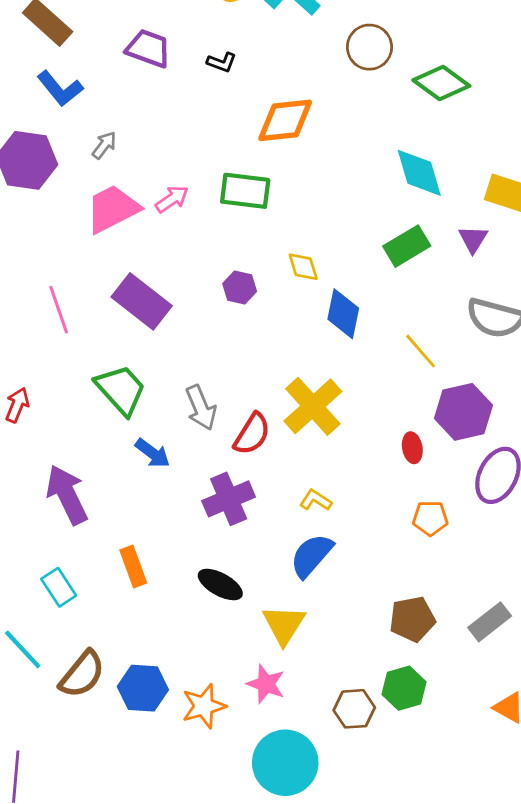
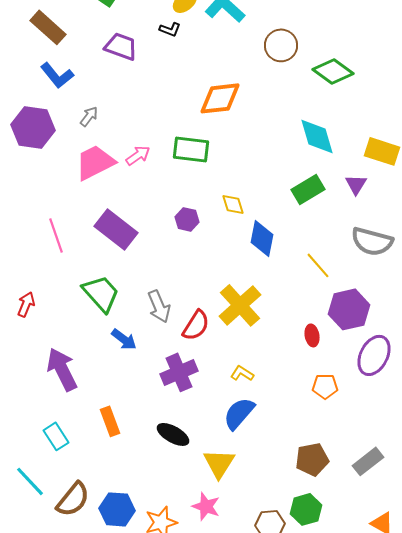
black L-shape: (222, 62) -> (170, 29), moved

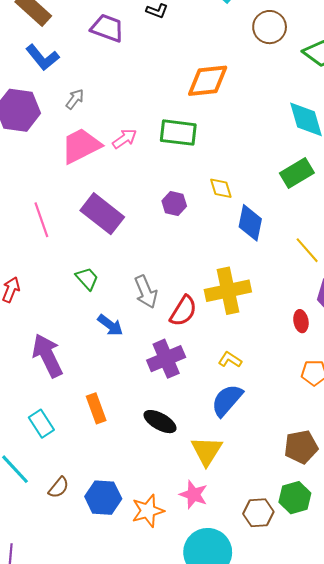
green trapezoid: (101, 293) -> (87, 279), size x0.6
yellow cross: (240, 305) -> (228, 291), turned 30
brown semicircle: (73, 499) -> (59, 487), size x0.6

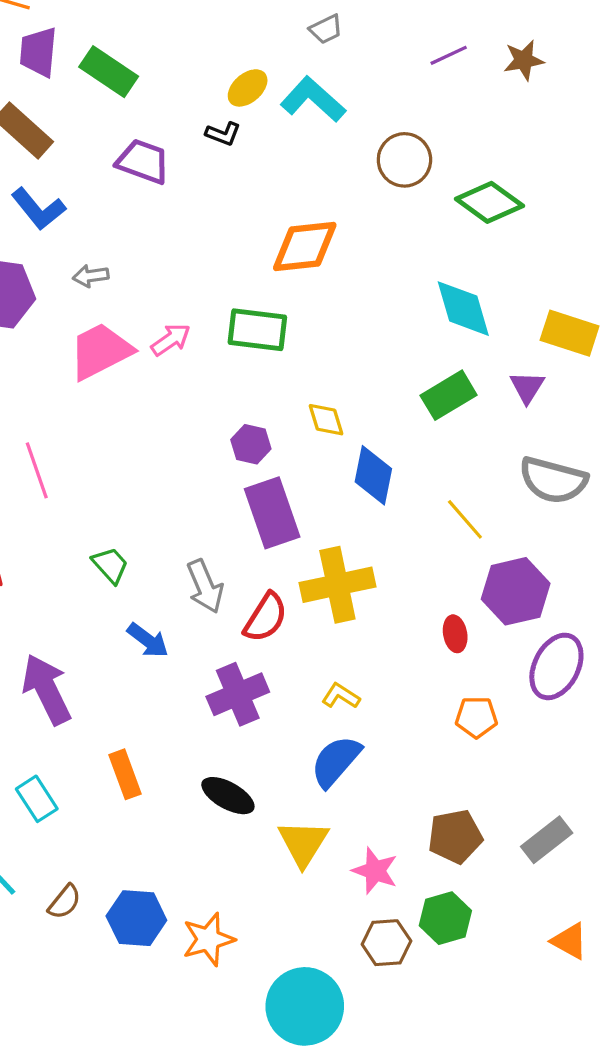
gray arrow: (75, 99) -> (91, 276), turned -135
purple rectangle: (102, 214) -> (272, 513), moved, turned 33
pink star: (193, 495) -> (375, 871), moved

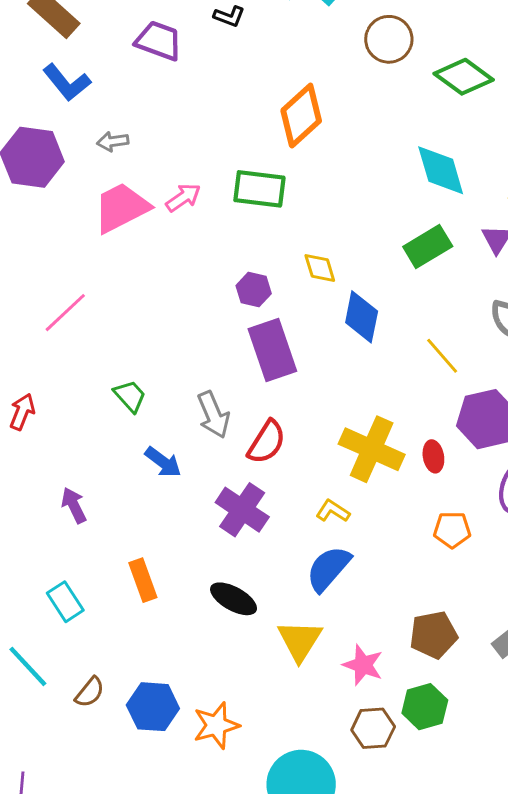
orange diamond: (305, 246) -> (301, 116), turned -36
pink line: (37, 470) -> (65, 313), turned 66
yellow cross: (337, 585) -> (372, 449), moved, turned 36
purple arrow: (47, 689) -> (74, 505), size x0.6
purple cross: (238, 694) -> (242, 510), turned -33

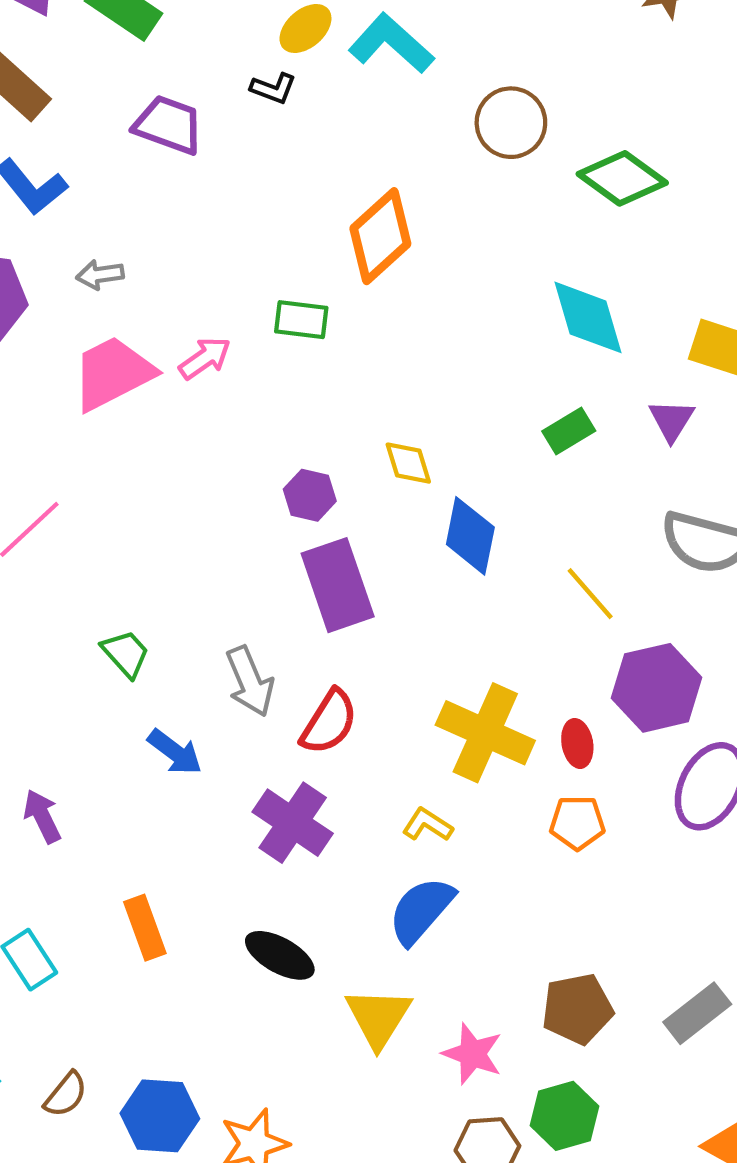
green rectangle: (259, 189) -> (301, 320), moved, size x0.7
green rectangle: (428, 246) -> (569, 431), size x0.7
orange pentagon: (452, 530) -> (577, 823), moved

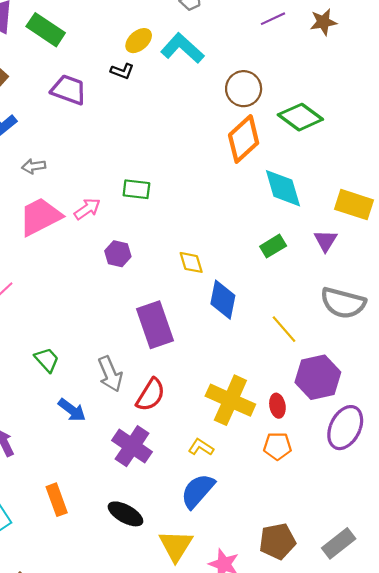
orange diamond: (380, 236) -> (244, 139), moved
purple hexagon: (310, 495) -> (118, 254), moved

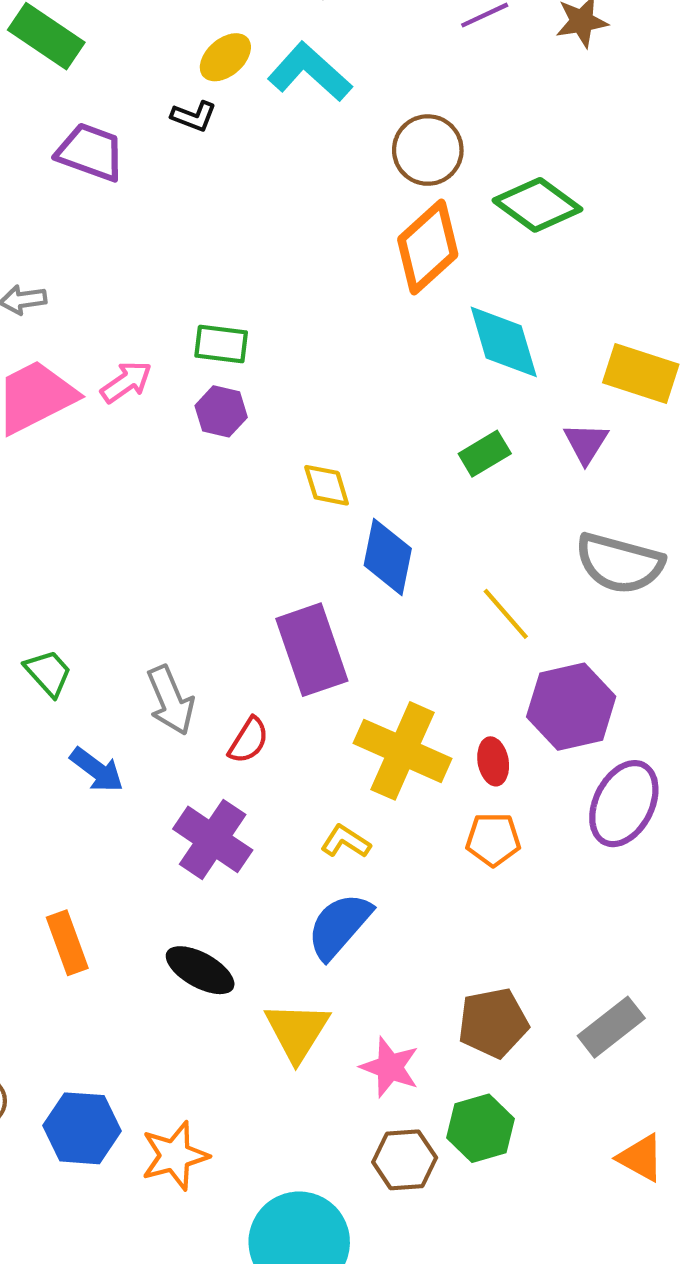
purple hexagon: (118, 254) -> (221, 411), moved
purple rectangle: (155, 325) -> (312, 650), moved
red semicircle: (151, 395) -> (249, 740), size x0.7

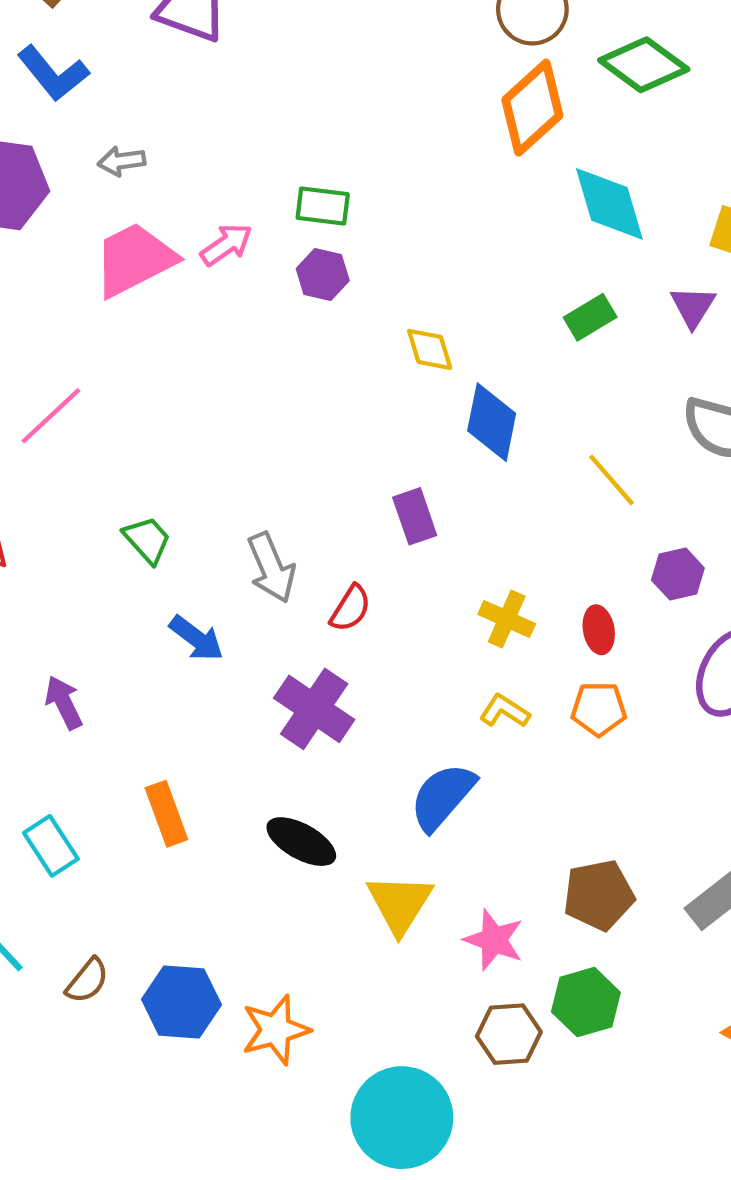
purple rectangle: (312, 650) -> (415, 516), size x0.6
purple hexagon: (571, 707) -> (678, 574), size x0.6
yellow cross: (402, 751) -> (507, 619), size x0.6
yellow L-shape: (346, 842) -> (505, 711), moved

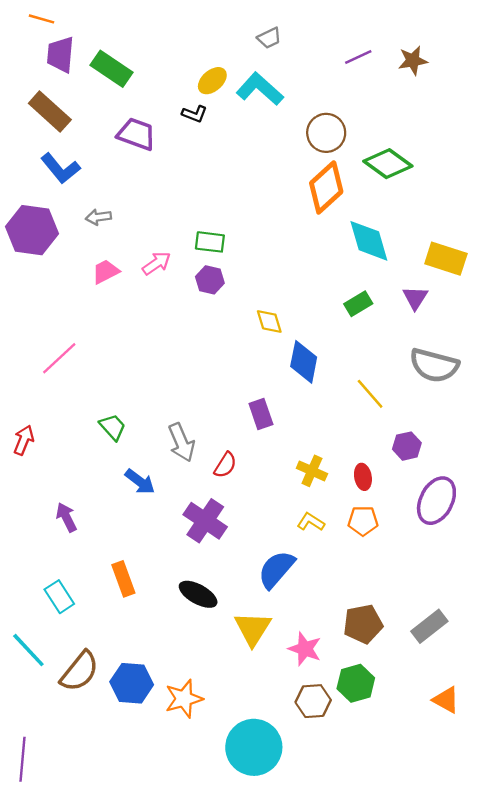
pink trapezoid: (134, 260) -> (106, 272), size x0.6
brown semicircle: (87, 981) -> (79, 671), size x1.6

